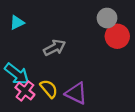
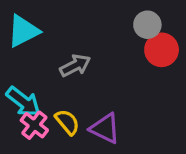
cyan triangle: (17, 23) -> (23, 31), size x1.6

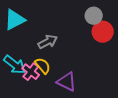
yellow semicircle: (67, 122) -> (43, 66), moved
pink cross: (34, 125) -> (31, 72), moved

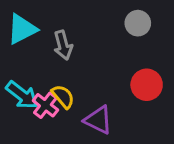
red circle: (103, 32) -> (147, 85), moved
gray arrow: (48, 42) -> (63, 45), moved, turned 102

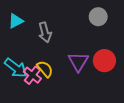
cyan triangle: (22, 29) -> (16, 21), size x0.7
purple triangle: (98, 120) -> (78, 62), moved, turned 35

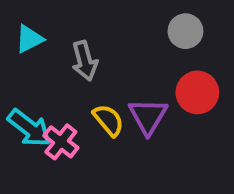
red circle: (104, 61) -> (197, 92), moved
yellow semicircle: (45, 69) -> (108, 120), moved

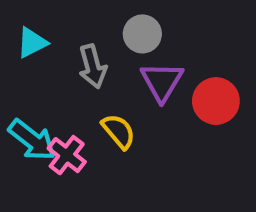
gray circle: (185, 31) -> (142, 34), moved
purple triangle: (148, 116) -> (162, 82), moved

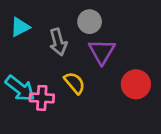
red circle: (216, 101) -> (136, 84), moved
pink cross: (67, 155) -> (42, 98), turned -35

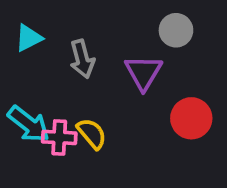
gray circle: (90, 22) -> (176, 30), moved
yellow semicircle: (75, 83) -> (92, 134), moved

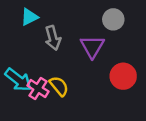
cyan triangle: (29, 38) -> (29, 17), moved
pink cross: (59, 137) -> (38, 89), turned 30

